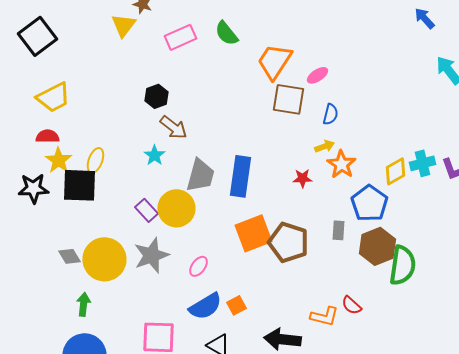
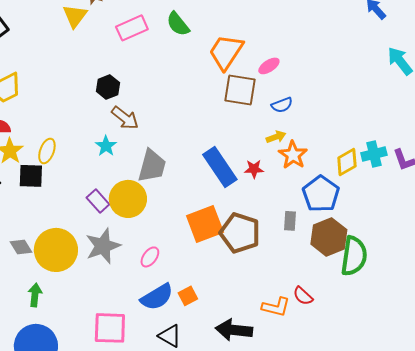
blue semicircle: (330, 114) -> (282, 105), turned 55
blue rectangle: (240, 176) -> (220, 167), moved, turned -42
black square: (79, 185) -> (31, 176), size x0.7

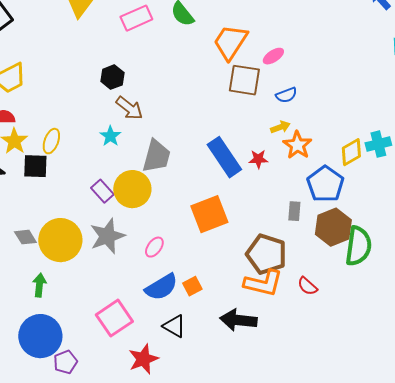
brown pentagon: (240, 233) -> (266, 254), moved
orange L-shape: (276, 307) -> (263, 283), moved, size x1.4
pink square: (110, 328) -> (114, 318), turned -36

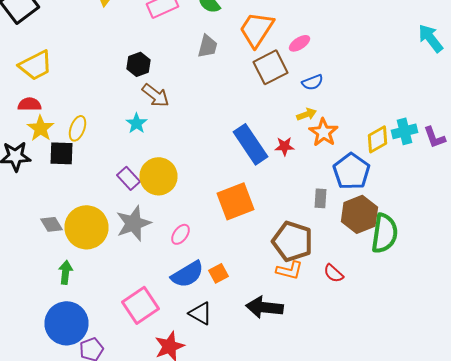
brown square: (244, 80) -> (270, 67), turned -36
gray trapezoid: (156, 156) -> (208, 46), moved, size x0.7
orange L-shape: (263, 283) -> (290, 270), size x0.7

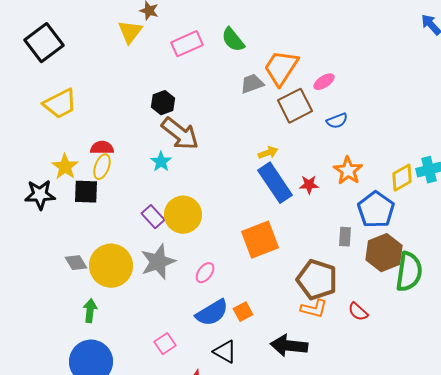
gray trapezoid: (208, 46) -> (252, 84), moved, turned -125
brown arrow: (156, 95) -> (180, 134), size x1.4
red semicircle: (30, 104) -> (102, 148), moved
yellow arrow: (306, 114) -> (268, 153), moved
pink square: (140, 305) -> (165, 344), size x0.6

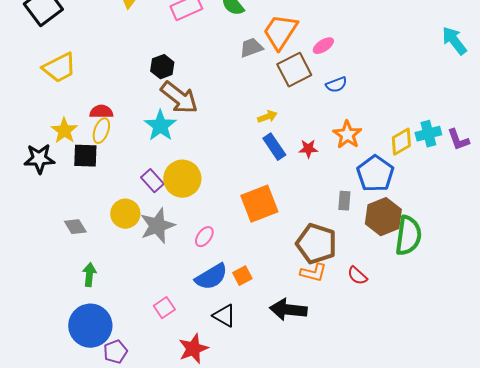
cyan star: (161, 162) -> (160, 126), size x1.5
blue rectangle: (275, 183) -> (274, 147), size x0.7
yellow circle: (111, 266) -> (125, 214), moved, size x0.7

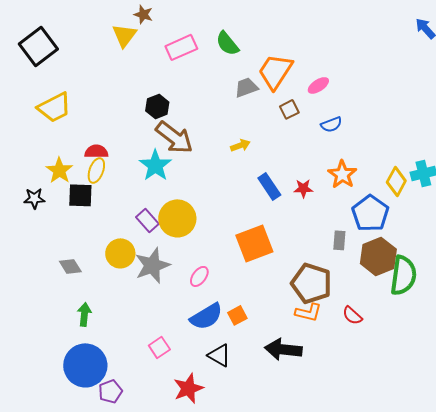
brown square: (294, 70) -> (289, 109), size x0.6
yellow arrow: (267, 117) -> (240, 145), moved
yellow diamond: (401, 142) -> (396, 181), turned -32
black star: (39, 159) -> (34, 198), size x0.7

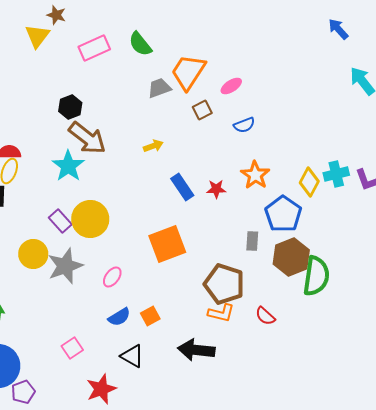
blue semicircle: (206, 316) -> (119, 317), size x0.7

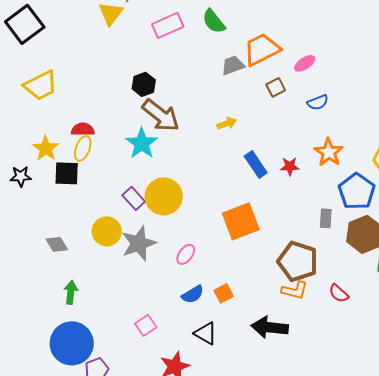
orange trapezoid: (188, 72) -> (262, 49), turned 30

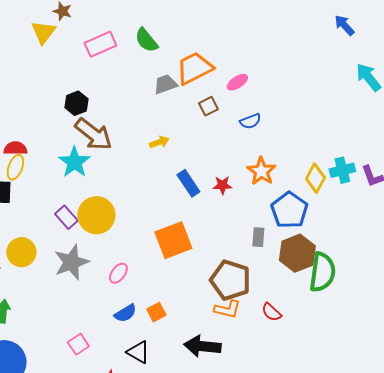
yellow circle: (107, 231) -> (21, 252), moved

